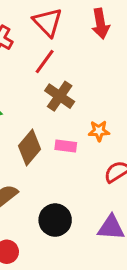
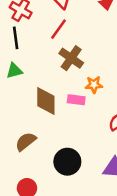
orange star: (99, 131) -> (94, 85), moved
brown diamond: (29, 148) -> (46, 101), turned -40

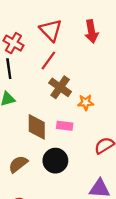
orange star: (94, 85) -> (86, 102), moved
black circle: (67, 162) -> (55, 161), moved

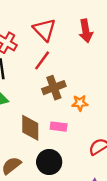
brown cross: (60, 87) -> (54, 88), turned 35

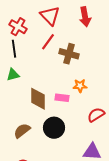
brown cross: (54, 88) -> (69, 54), moved, turned 36
orange star: (80, 103) -> (80, 86), moved

